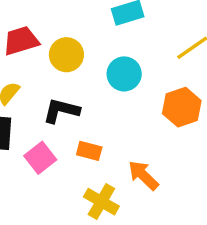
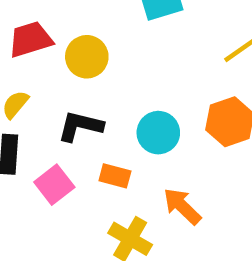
cyan circle: (124, 74) -> (158, 133), moved

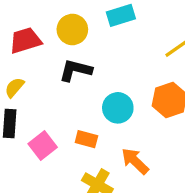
yellow circle: (87, 57) -> (72, 29), moved
black L-shape: (80, 126) -> (75, 70), moved

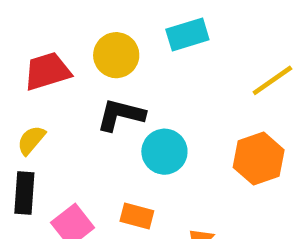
cyan circle: (118, 108) -> (164, 152), moved

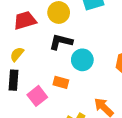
orange rectangle: (137, 216) -> (61, 82), moved

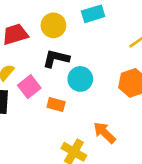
pink square: (37, 96) -> (29, 87), moved

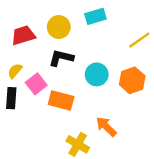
cyan circle: (80, 79) -> (97, 74), moved
orange rectangle: (56, 105) -> (61, 100), size x1.5

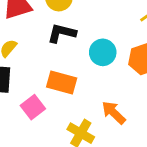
pink square: (36, 84) -> (33, 107), moved

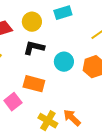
orange arrow: (114, 113) -> (72, 118), moved

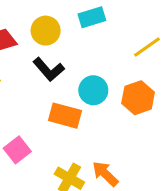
black L-shape: (34, 48) -> (49, 69), turned -145
orange rectangle: (34, 84) -> (65, 116), moved

